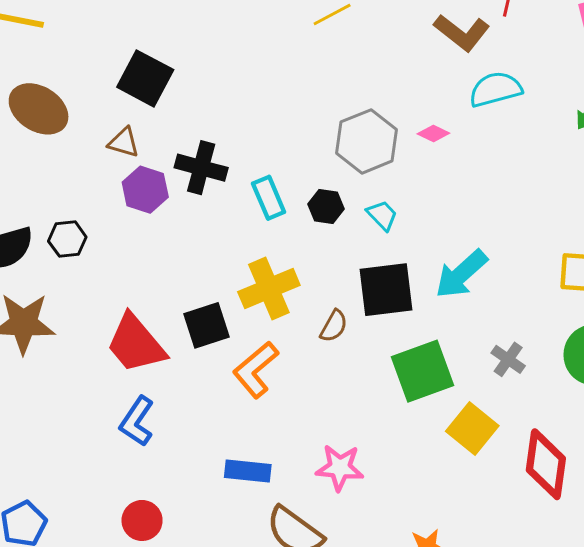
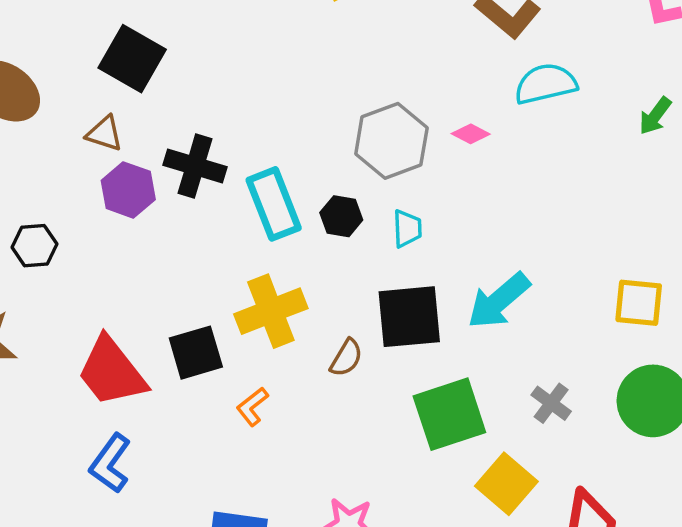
cyan rectangle: (269, 198) -> (274, 204), size x1.4
cyan trapezoid: (382, 215) -> (407, 229), turned 40
orange L-shape: (256, 370) -> (252, 407), size x0.6

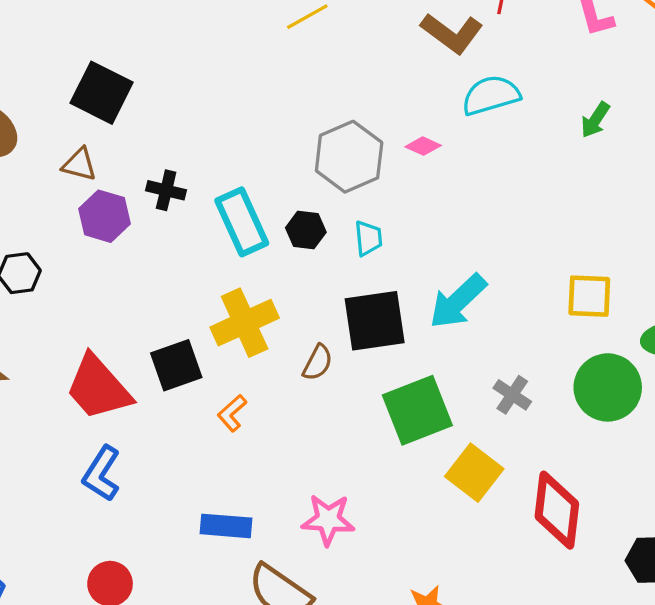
black cross: (195, 166) -> (166, 190), size x0.7

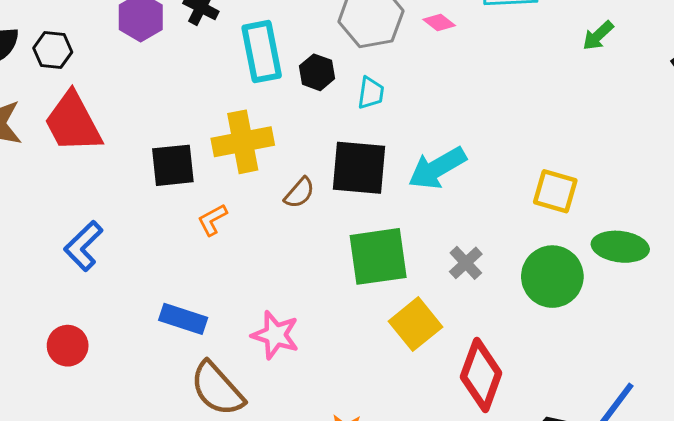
red trapezoid: (98, 388) -> (73, 122), moved

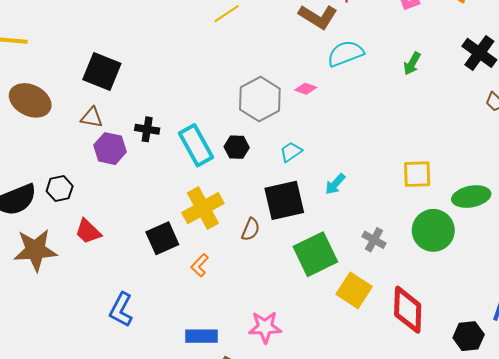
cyan trapezoid: (371, 93) -> (291, 152), moved, turned -115
red trapezoid: (73, 122) -> (88, 231), size x0.6
cyan arrow: (437, 168) -> (335, 184), size x0.6

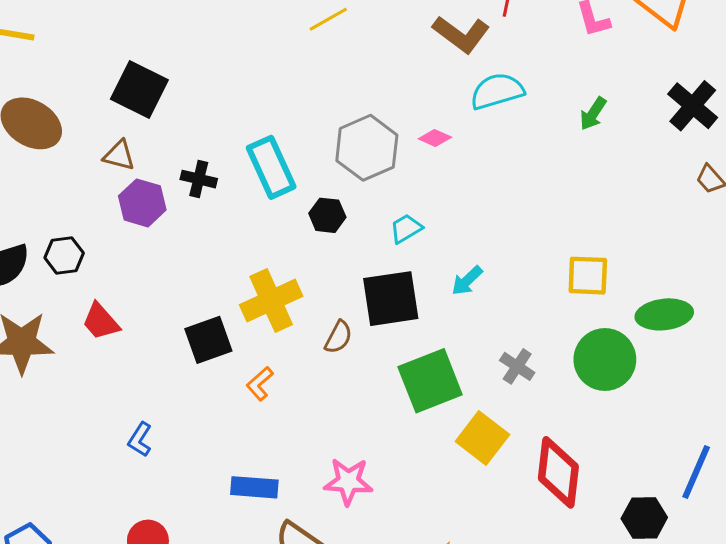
cyan rectangle: (196, 145) -> (271, 167), moved
blue L-shape: (121, 310) -> (140, 439), size x0.7

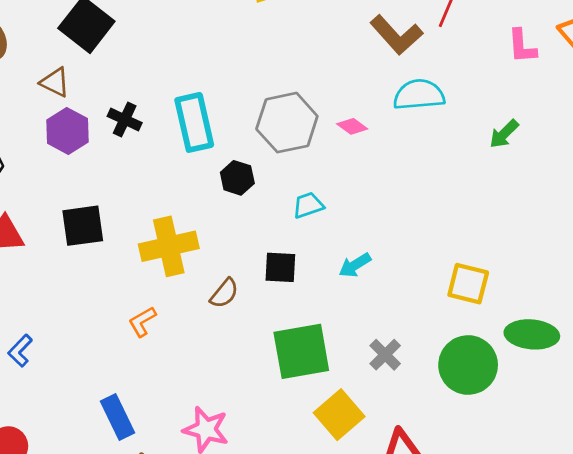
black square: (391, 299) -> (280, 267), size x0.6
black square: (208, 340) -> (83, 226), moved
blue rectangle: (254, 487) -> (118, 417), turned 48

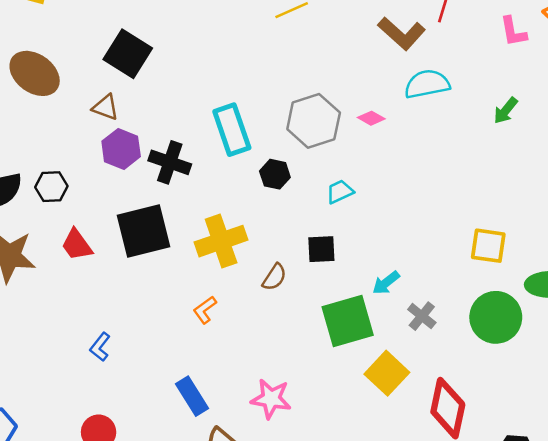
black cross: (125, 119) -> (170, 162), moved, size x1.4
black square: (83, 226) -> (143, 231), size x1.4
cyan arrow: (355, 265) -> (386, 283), moved

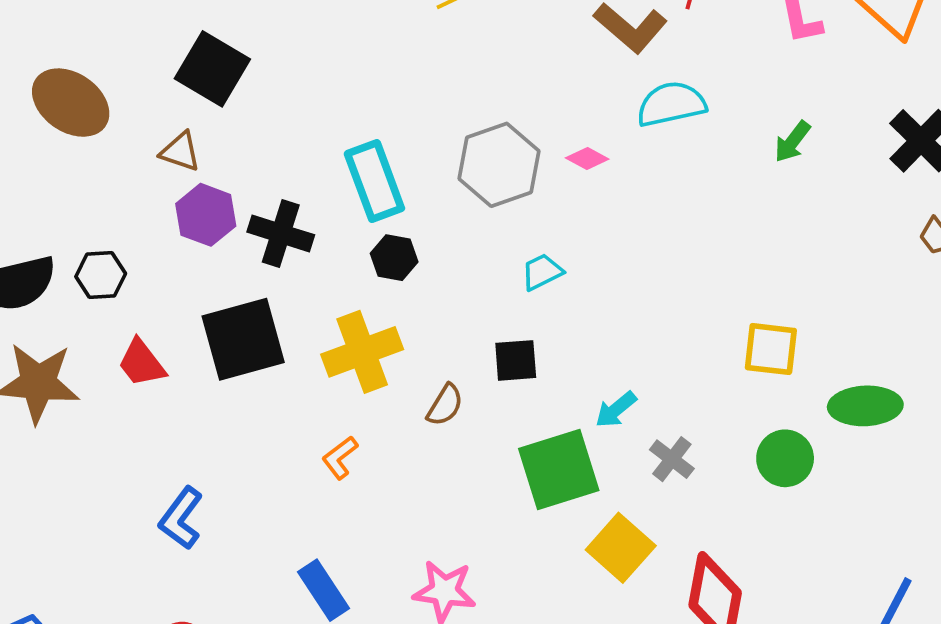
black hexagon: (275, 174) -> (394, 258), moved
green circle: (496, 317) -> (785, 458), size x0.7
blue L-shape: (100, 347) -> (181, 518), size x1.4

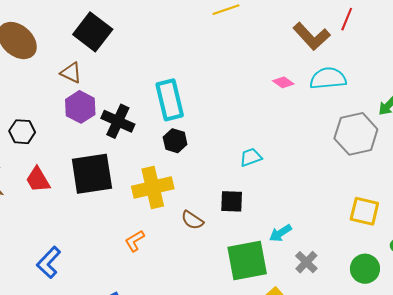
pink diamond: (587, 158) -> (283, 82), moved
gray hexagon: (499, 165) -> (356, 134), moved
brown semicircle: (445, 405) -> (192, 220), turned 85

